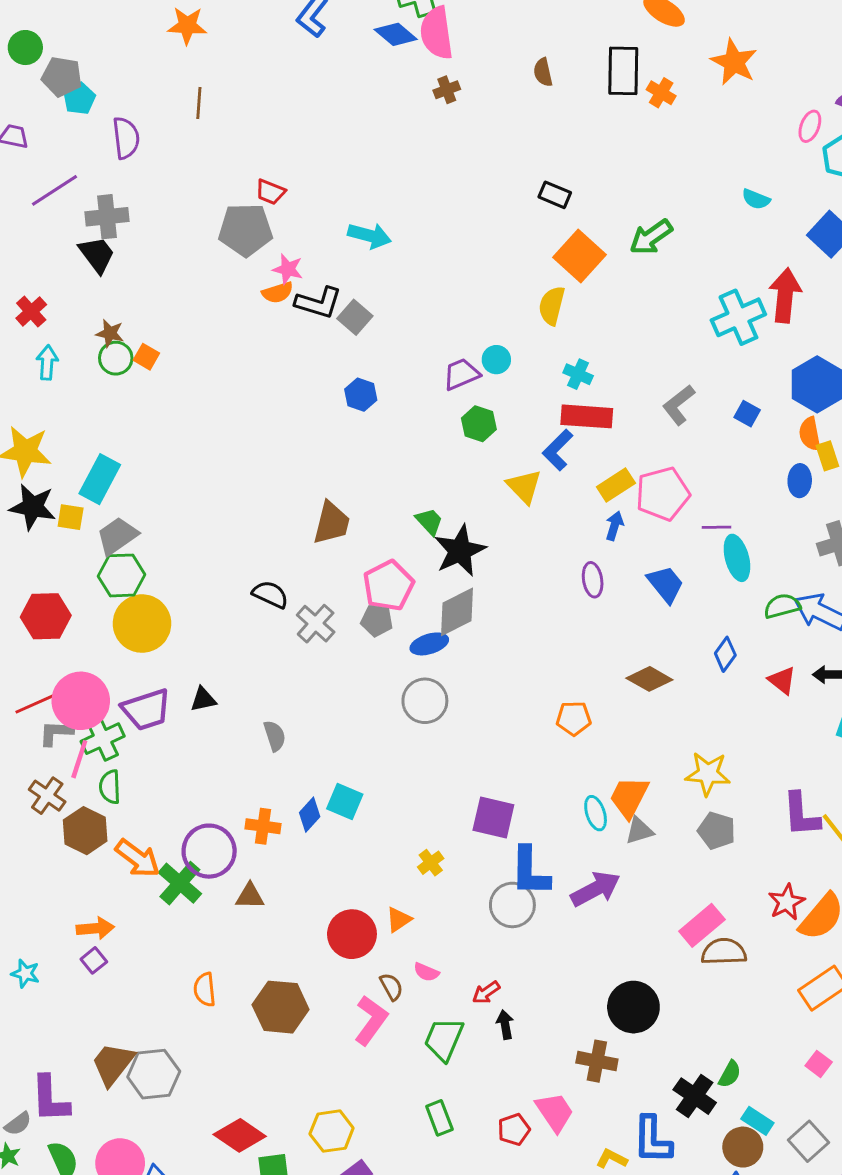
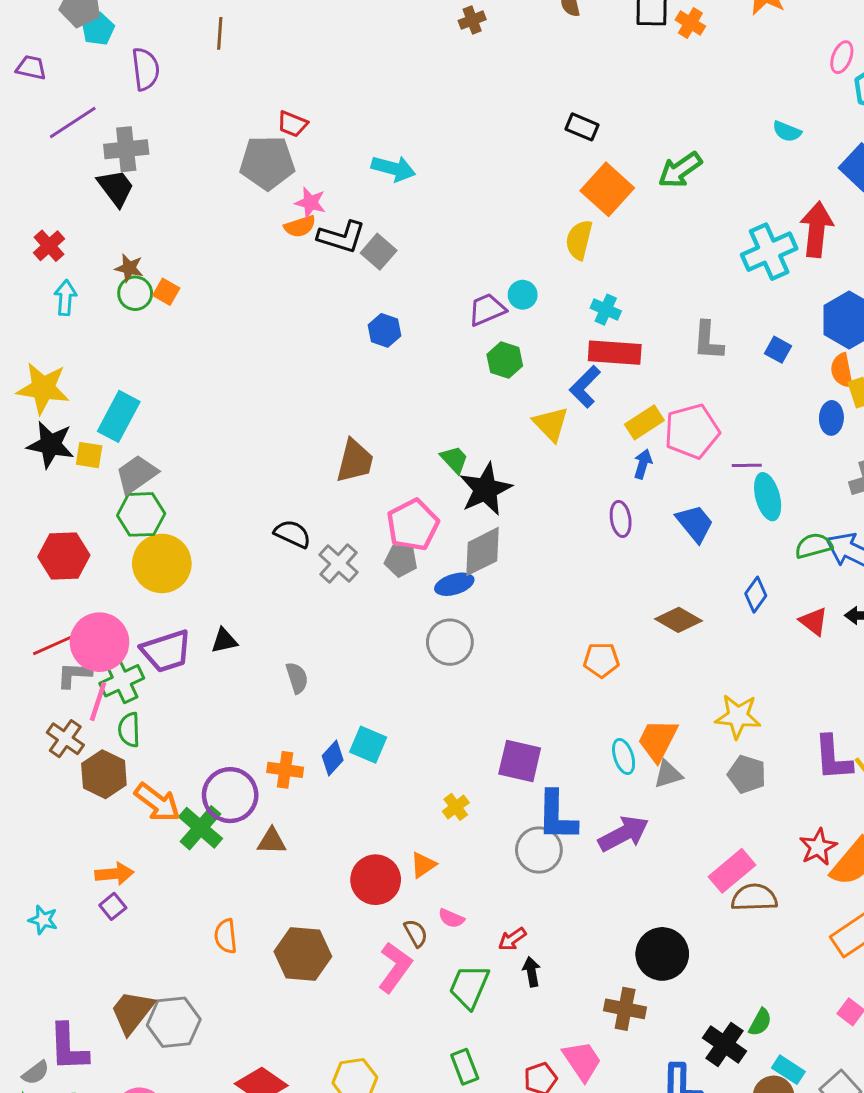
gray L-shape: (679, 405) -> (708, 341), turned -48

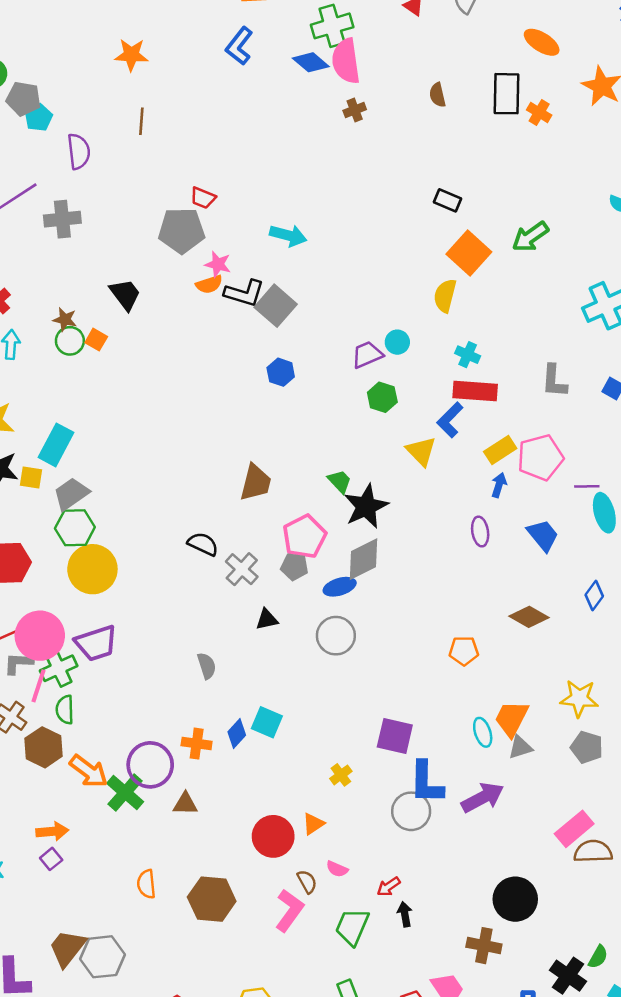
black trapezoid: (116, 188) -> (125, 294), moved
gray square: (379, 252) -> (276, 306), size x1.4
black triangle: (224, 641) -> (267, 619), moved

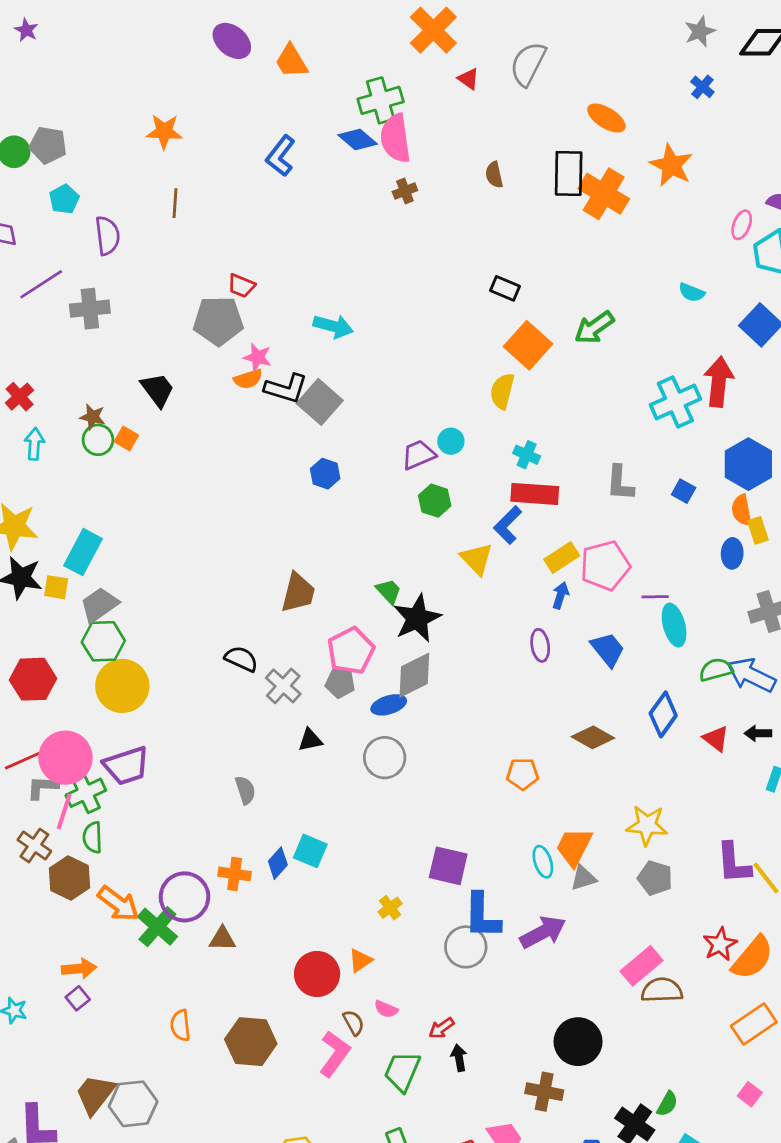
blue L-shape: (239, 46) -> (281, 156), moved
gray pentagon: (23, 99) -> (48, 145), moved
orange cross: (539, 112) -> (604, 194), size x1.8
blue diamond: (594, 596) -> (663, 714), size x1.4

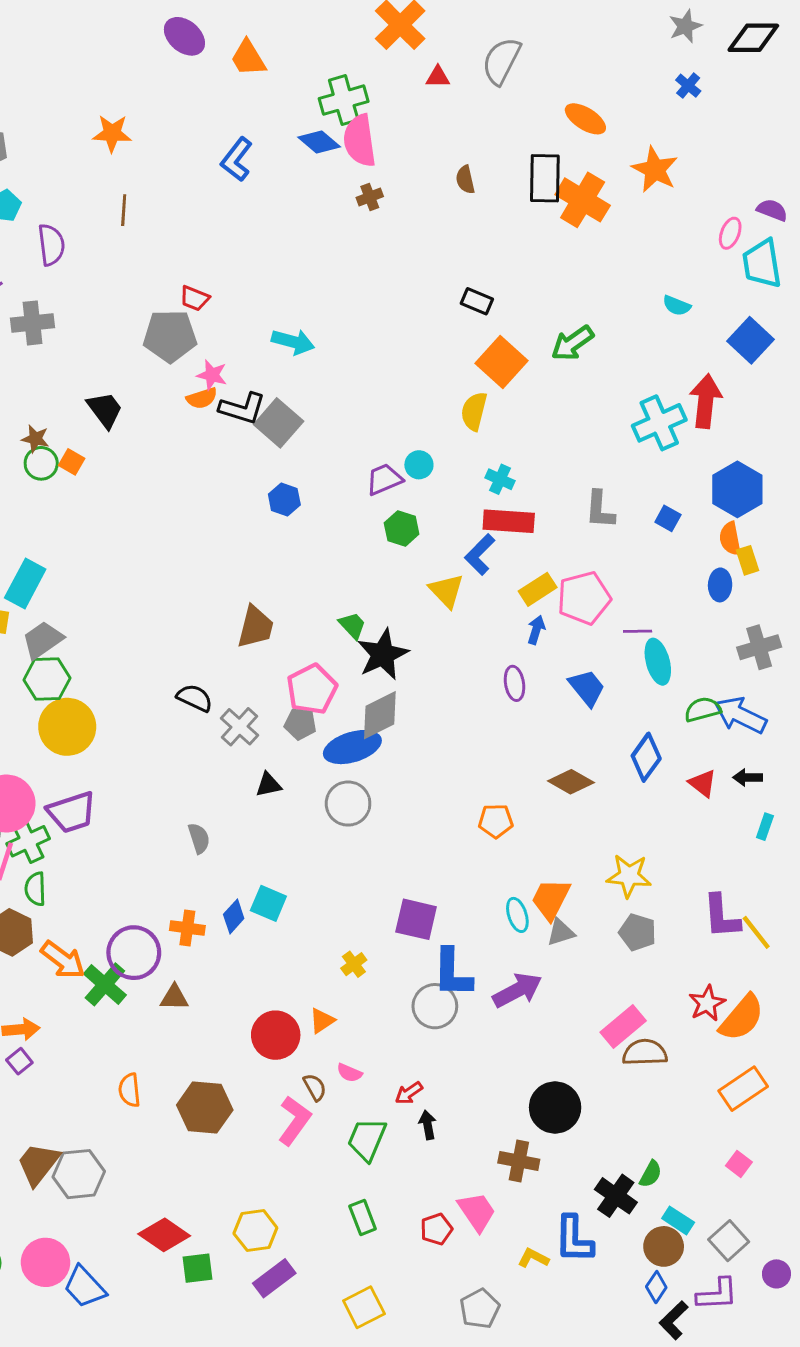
red triangle: (468, 79) -> (438, 77), turned -35
blue ellipse: (389, 705) -> (352, 747), size x1.5

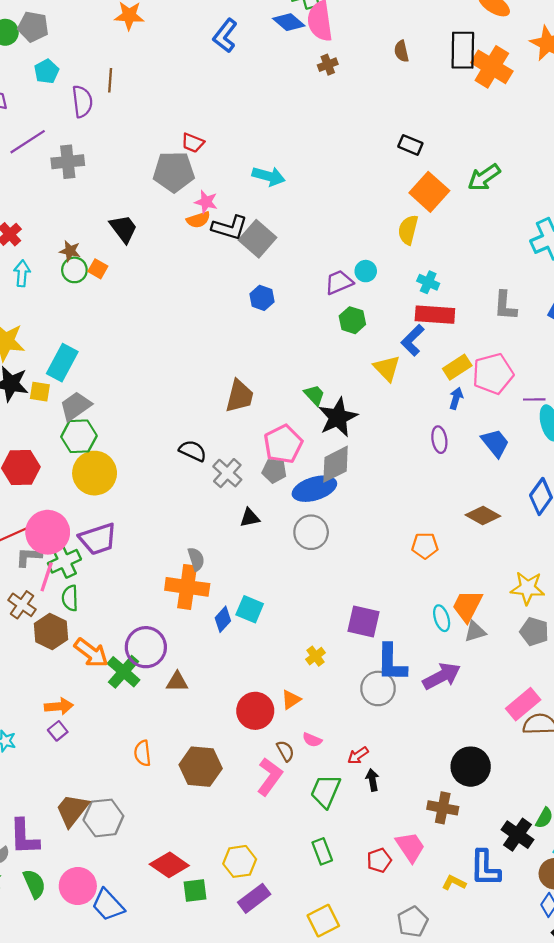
brown line: (124, 210) -> (110, 80), moved
orange cross: (187, 928) -> (187, 587), moved, size x1.6

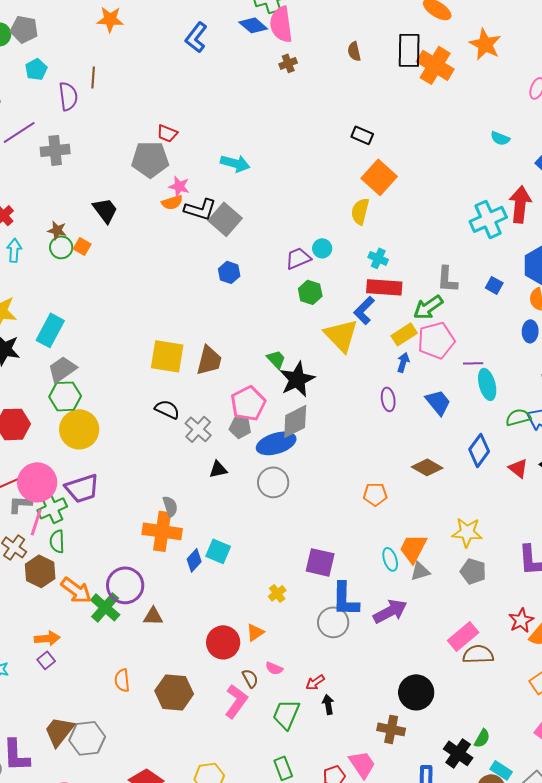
green arrow: (484, 177) -> (428, 307), moved
yellow triangle: (387, 368) -> (341, 335), size x1.4
yellow square: (40, 392) -> (167, 356), moved, size x1.8

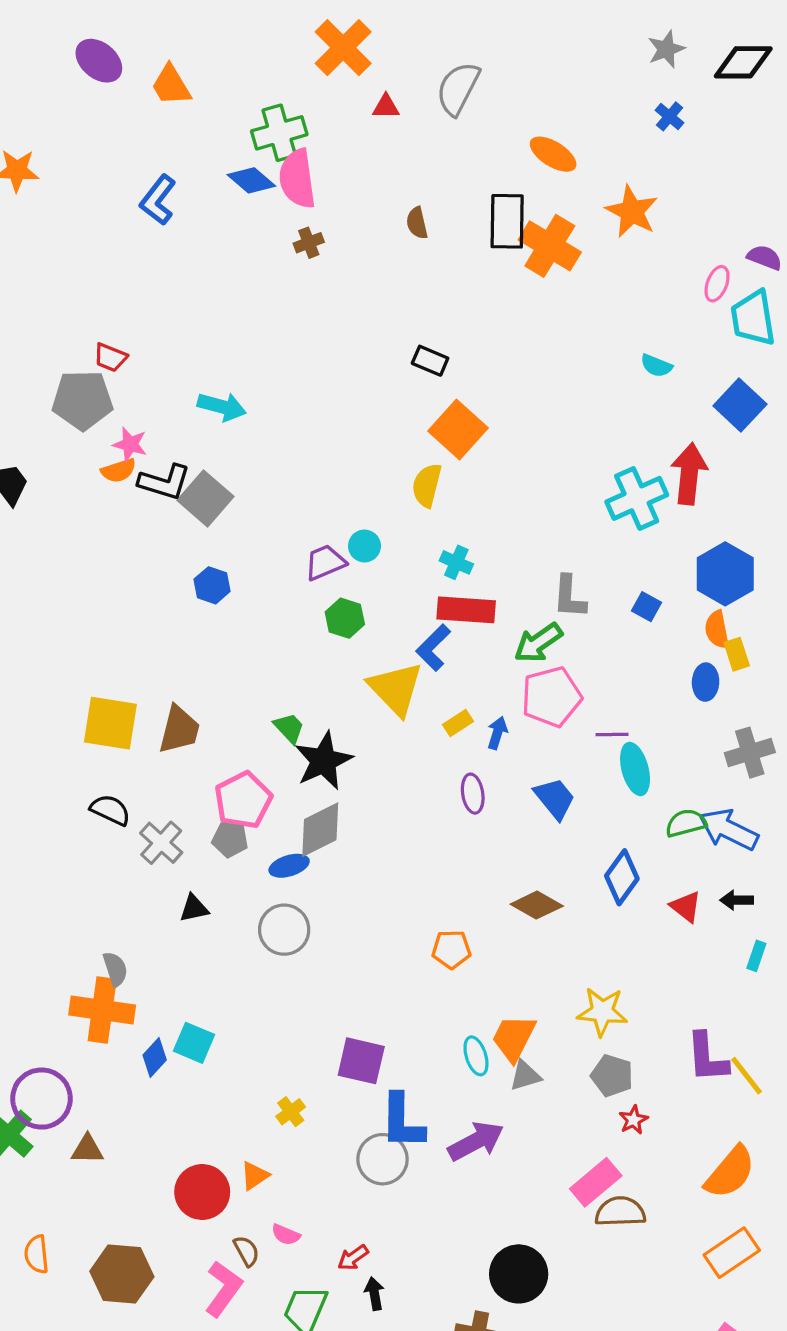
yellow rectangle: (404, 334) -> (458, 723), moved, size x0.7
blue ellipse: (276, 443) -> (289, 866), size x0.6
red star: (521, 620) -> (633, 1120), moved, size x0.7

